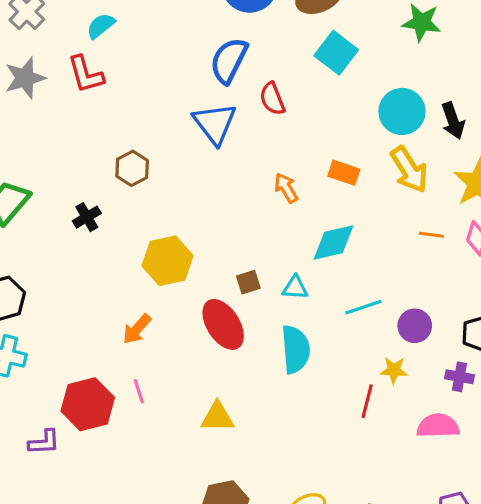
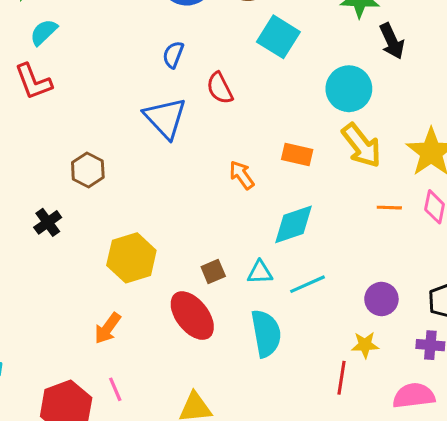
blue semicircle: (229, 61) -> (173, 55), size x0.6
black arrow: (453, 121) -> (392, 41), moved
cyan line: (364, 307) -> (308, 284), moved

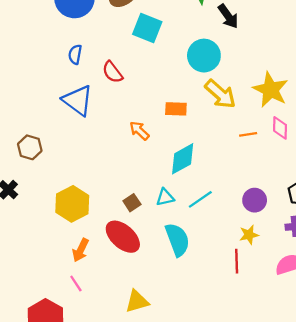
orange arrow: (108, 328) -> (81, 250), moved
pink line: (115, 389) -> (76, 283), moved

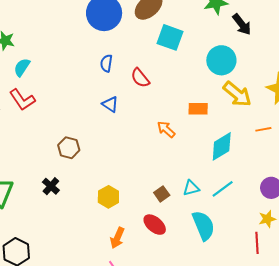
blue triangle: (78, 100) -> (110, 104), size x0.6
cyan diamond: (183, 159) -> (222, 146), moved
yellow hexagon: (72, 204) -> (108, 197), size x0.7
red ellipse: (123, 237) -> (155, 225), size x0.7

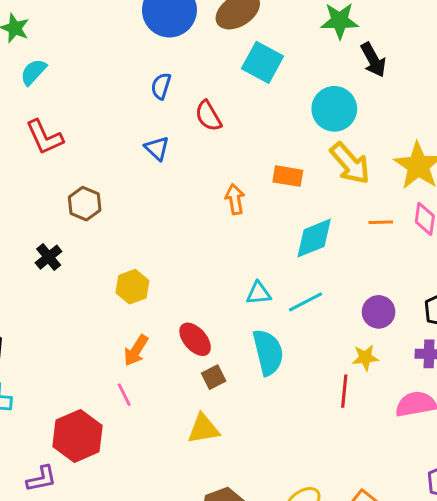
red L-shape: (22, 100) -> (45, 137), moved
orange arrow: (166, 129) -> (235, 199), turned 30
brown square: (162, 194) -> (214, 377), moved

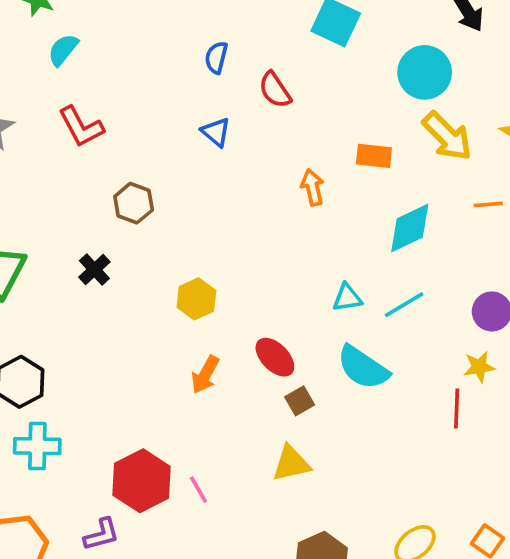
cyan semicircle: (268, 352) -> (363, 368), turned 141
pink line: (124, 395) -> (199, 490), moved

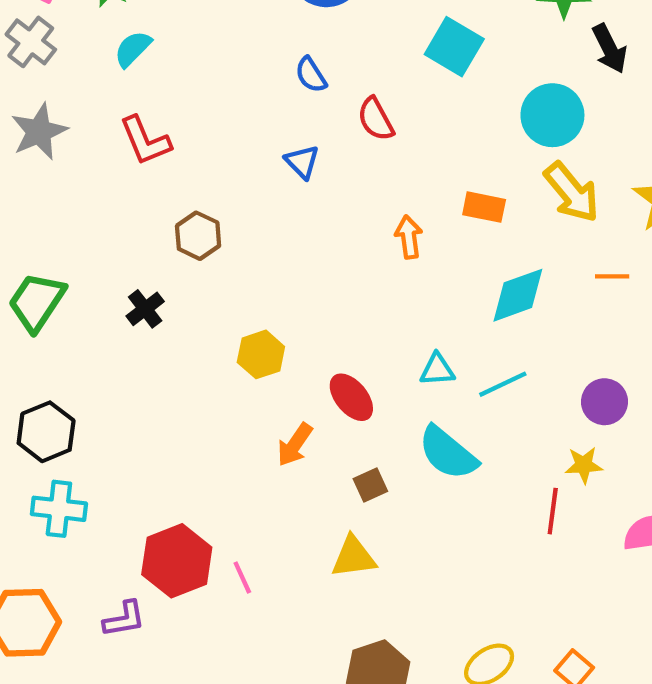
blue semicircle: (216, 58) -> (311, 75), turned -52
red ellipse: (275, 357) -> (351, 397), moved
orange arrow: (205, 375) -> (295, 445), moved

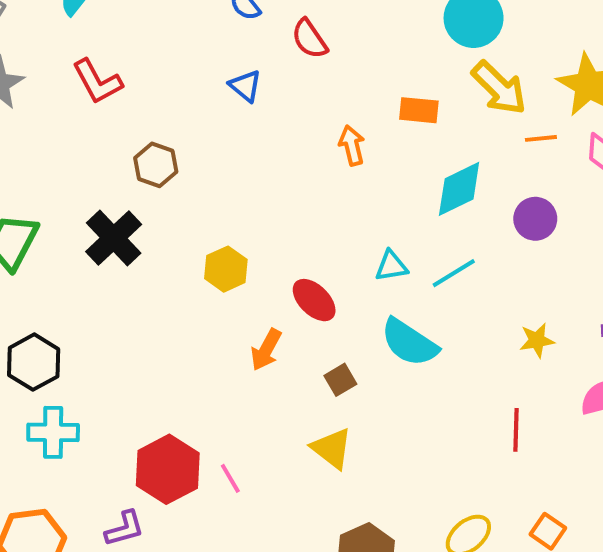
orange line: (612, 276) -> (541, 138), moved
black cross: (145, 309) -> (114, 238), size x1.6
purple circle: (605, 402) -> (535, 219), moved
red line: (553, 511) -> (516, 430), moved
yellow triangle: (354, 557) -> (332, 448), turned 51

